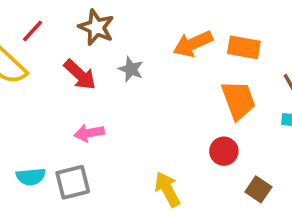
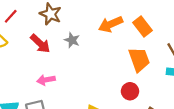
orange rectangle: (244, 47) -> (142, 26), turned 42

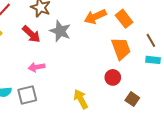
gray star: (72, 40) -> (60, 31), size x1.5

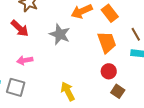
gray star: (60, 31) -> (60, 34), moved
red circle: (113, 77) -> (109, 71), moved
gray square: (27, 95) -> (16, 87), turned 30

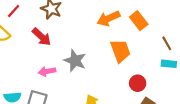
gray star: (60, 34) -> (75, 61), moved
orange trapezoid: (107, 42) -> (120, 51), moved

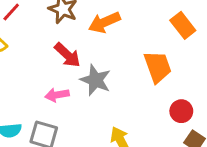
orange arrow: (108, 18) -> (104, 22), moved
red arrow: (42, 37) -> (67, 55), moved

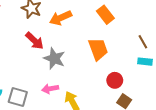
orange rectangle: (183, 25) -> (105, 15), moved
pink arrow: (57, 95) -> (50, 89), moved

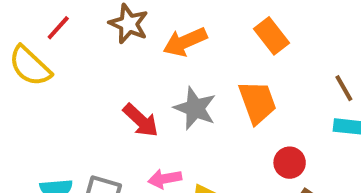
red arrow: (35, 41) -> (141, 120), moved
gray star: (54, 58) -> (195, 108), moved

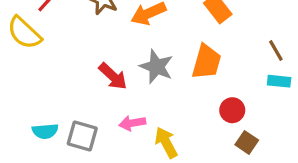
orange trapezoid: (257, 102) -> (206, 62), turned 36

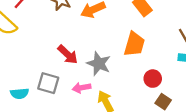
gray star: (156, 67) -> (99, 64), moved
gray square: (82, 136) -> (48, 83), moved

